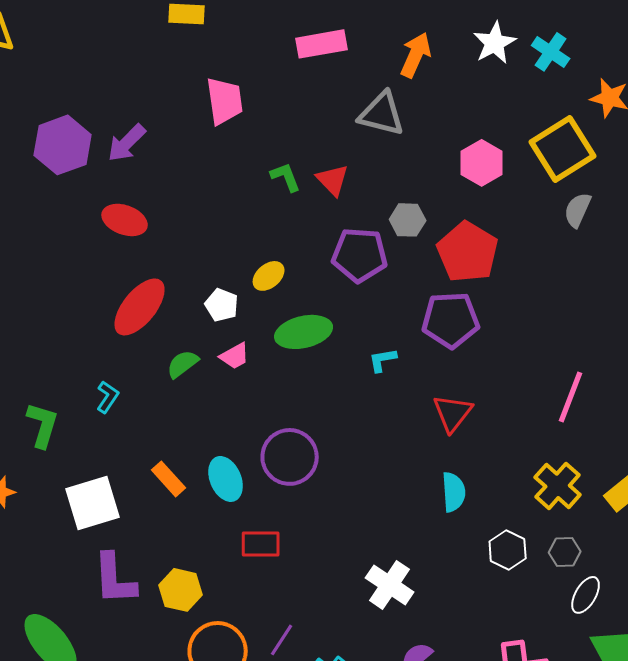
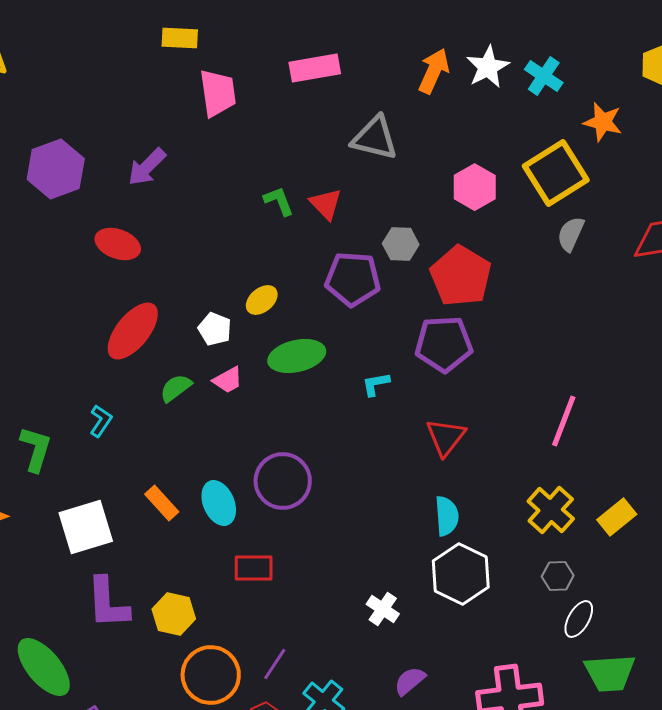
orange arrow: (416, 55) -> (434, 71), moved
pink trapezoid: (225, 101) -> (218, 93), moved
purple arrow: (127, 143) -> (147, 167), moved
white hexagon: (508, 550) -> (461, 574), moved, size x1.5
white cross: (390, 585) -> (383, 609), size x0.7

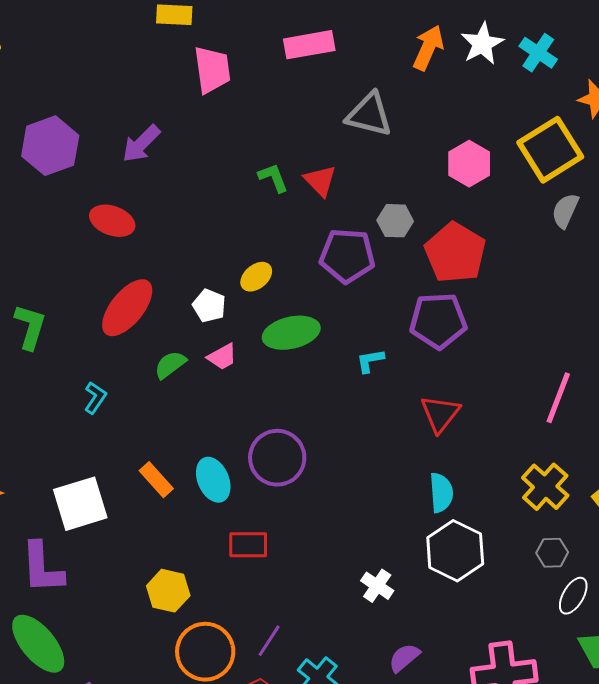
green L-shape: (36, 449) -> (30, 327), moved
purple L-shape: (108, 603) -> (42, 568), moved

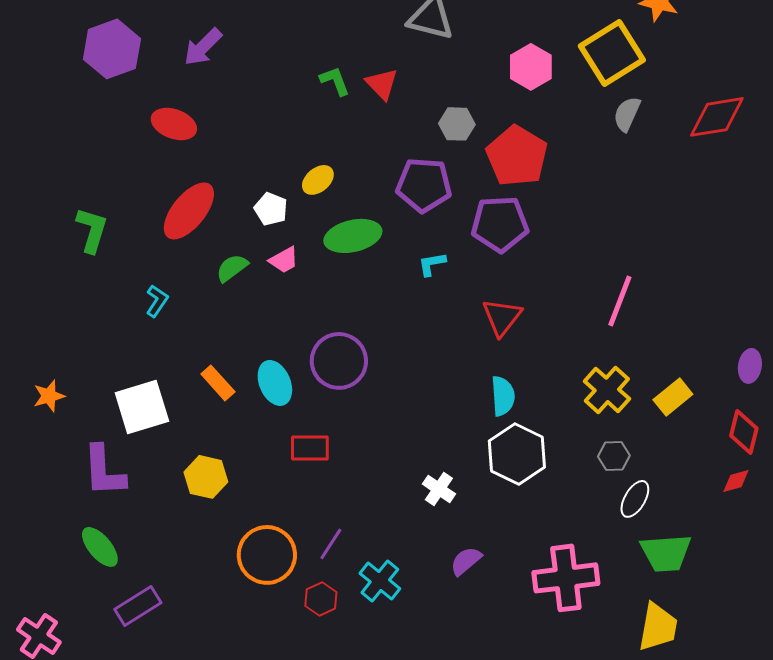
purple pentagon: (347, 256) -> (424, 185), moved
yellow hexagon: (168, 591) -> (206, 477), moved
green ellipse: (38, 644) -> (100, 547), size x0.7

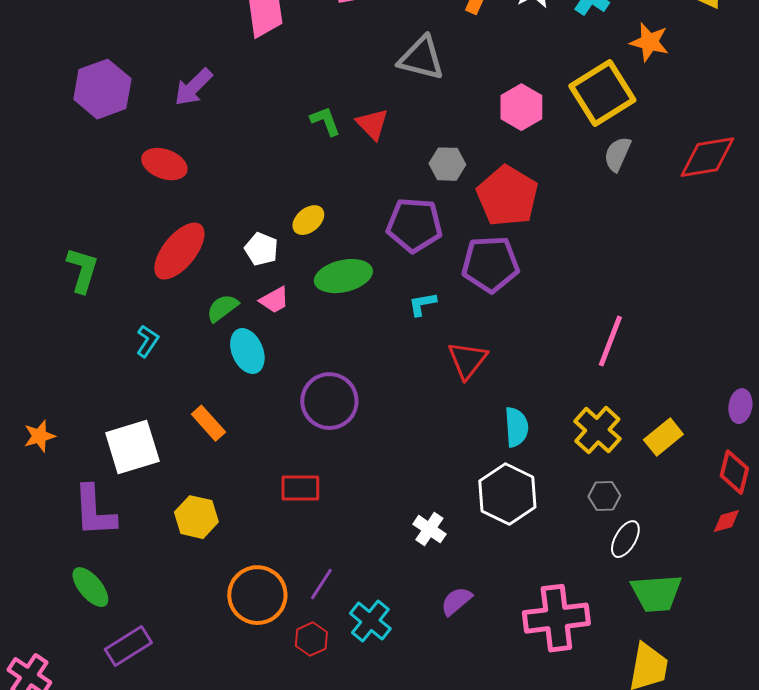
red triangle: (502, 317) -> (467, 360), moved
cyan ellipse: (275, 383) -> (247, 351), moved
cyan semicircle: (503, 396) -> (516, 427), moved

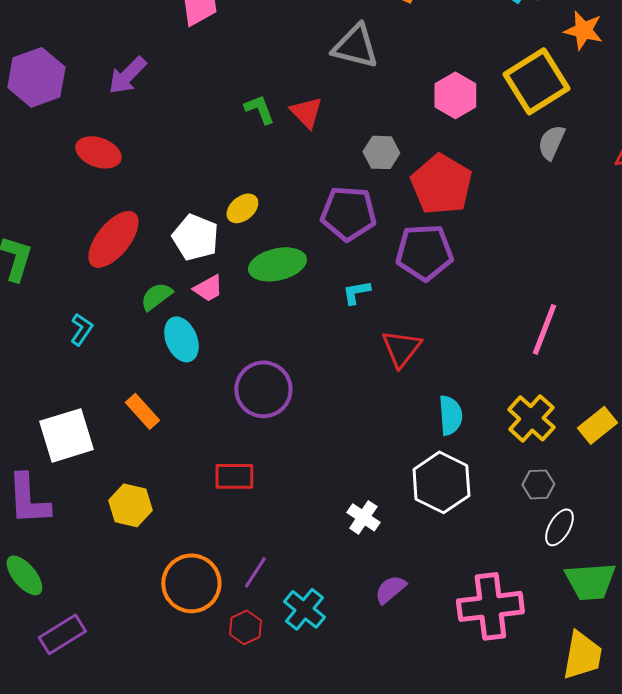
white pentagon: (261, 249) -> (195, 237), size x1.4

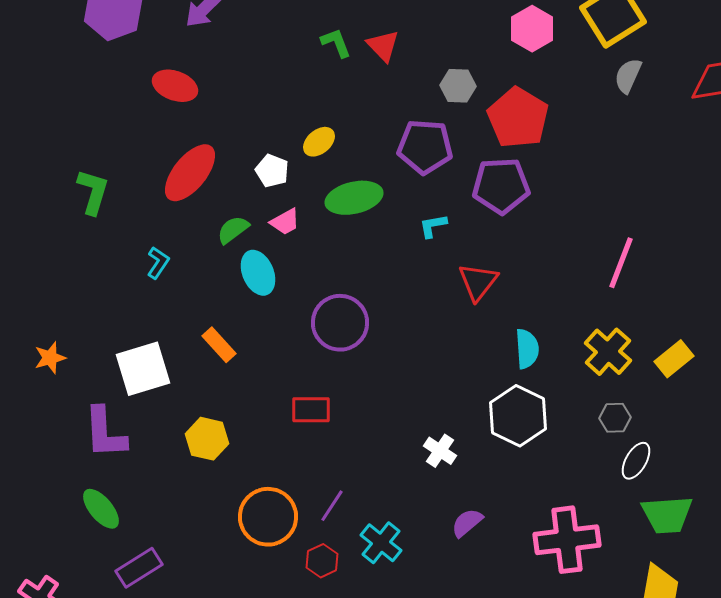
white pentagon: (195, 237) -> (272, 171), size x0.7

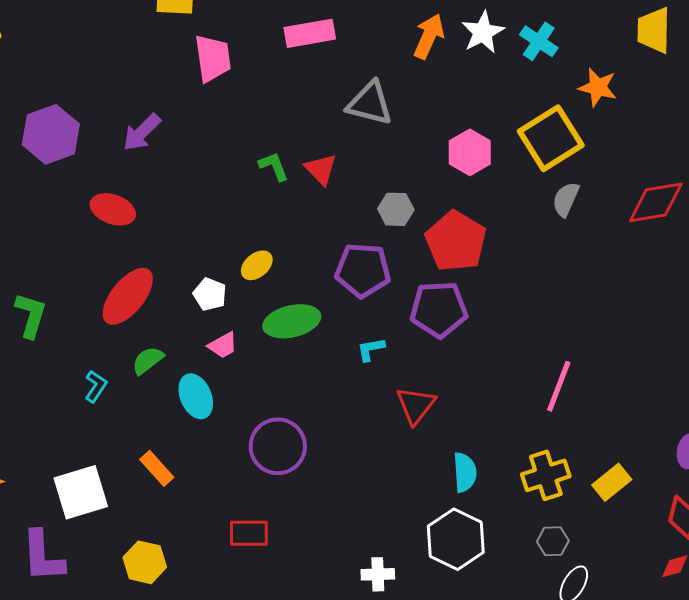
green semicircle: (233, 230) -> (148, 360), moved
yellow cross: (608, 352) -> (546, 475), turned 30
white cross: (440, 451) -> (378, 574), turned -36

